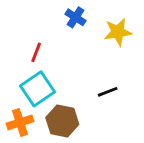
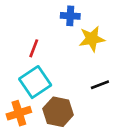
blue cross: (75, 17) -> (70, 16), turned -30
yellow star: (118, 32) -> (92, 39), moved

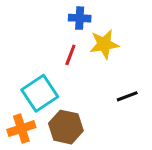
red line: (34, 48) -> (70, 55), moved
black line: (100, 85) -> (127, 96), moved

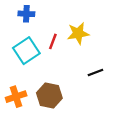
blue cross: (80, 18) -> (26, 14), moved
cyan square: (40, 93) -> (26, 51), moved

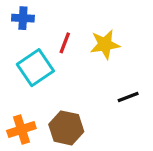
blue cross: (26, 14) -> (23, 18), moved
red line: (53, 41) -> (65, 43), moved

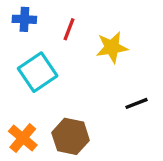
red line: (65, 43) -> (69, 29), moved
orange cross: (21, 129) -> (23, 138), turned -32

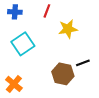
red line: (69, 29) -> (47, 11), moved
brown hexagon: (71, 136) -> (63, 74), moved

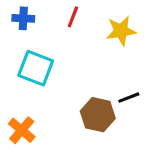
yellow star: (68, 29) -> (121, 31), moved
cyan square: (23, 44) -> (36, 68), turned -35

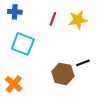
red line: (73, 17) -> (53, 19), moved

